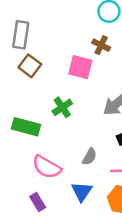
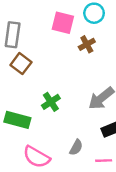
brown cross: (101, 45) -> (87, 44), turned 35
pink square: (80, 67) -> (63, 23), moved

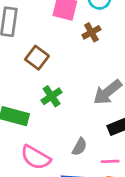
brown square: (21, 64) -> (37, 58), moved

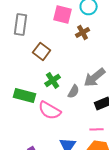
gray semicircle: (80, 147) -> (74, 91), moved
pink semicircle: (36, 157) -> (50, 110), moved

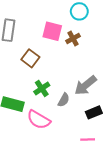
pink square: (63, 14) -> (52, 31), moved

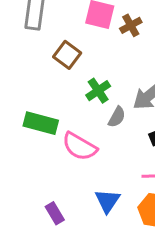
green cross: (42, 88) -> (98, 91), moved

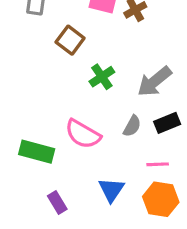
gray semicircle: (117, 117) -> (132, 126), moved
green rectangle: (41, 123) -> (37, 152), moved

